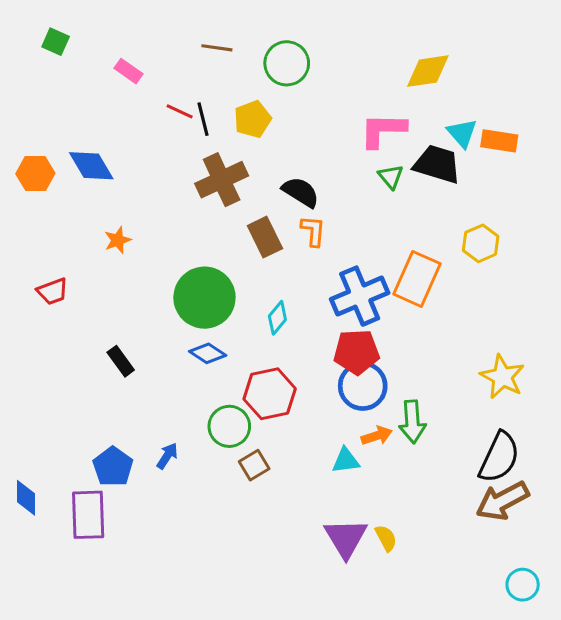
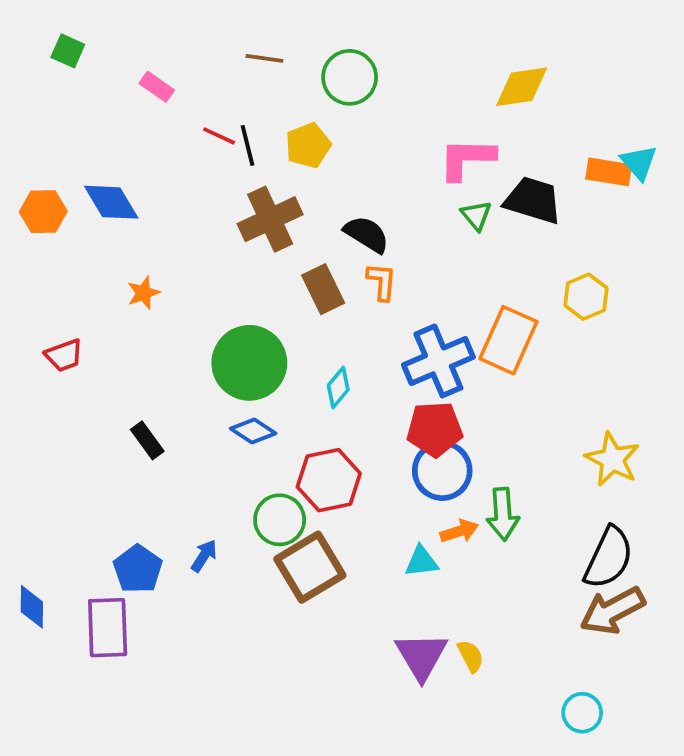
cyan triangle: (462, 133) -> (639, 162), moved
brown square: (254, 465) -> (310, 567), size x1.8
cyan circle: (523, 585) -> (582, 713), moved

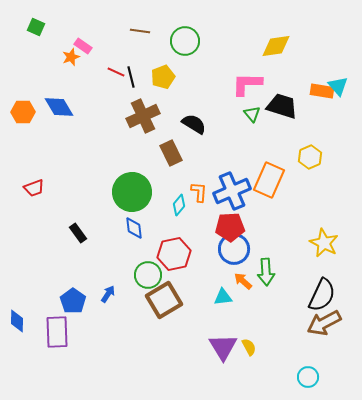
orange L-shape: (382, 282) -> (199, 192), moved
orange star: (143, 293) -> (71, 57), moved
blue diamond: (253, 431) -> (134, 228), turned 50
orange arrow: (459, 531) -> (243, 281), turned -120

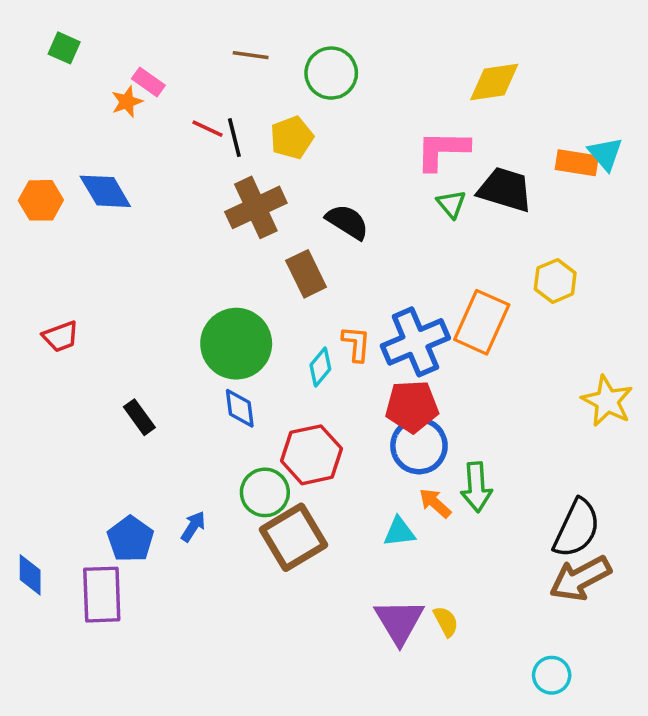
yellow star: (324, 243) -> (607, 401), moved

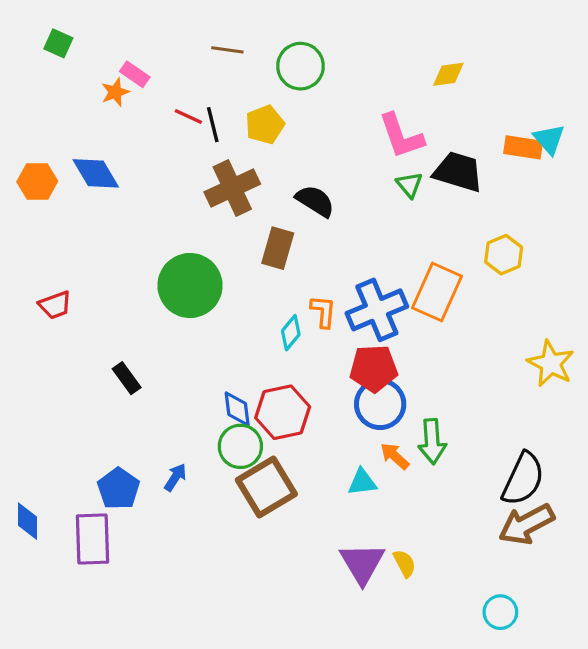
yellow diamond: (494, 82) -> (448, 74), size x0.7
pink L-shape: (442, 150) -> (401, 136), turned -110
brown rectangle: (306, 274) -> (278, 248), turned 42
green circle: (236, 344) -> (190, 286), moved
blue diamond: (240, 408) -> (237, 409), moved

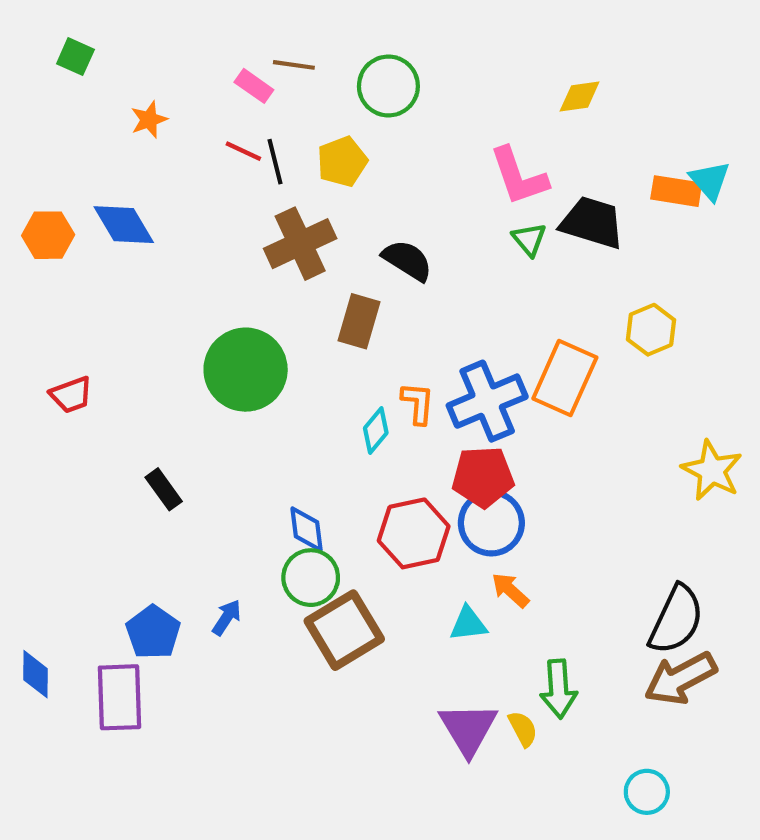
pink rectangle: (135, 74) -> (254, 86), moved
red hexagon: (283, 412) -> (414, 533), moved
green arrow: (432, 442) -> (559, 689), moved

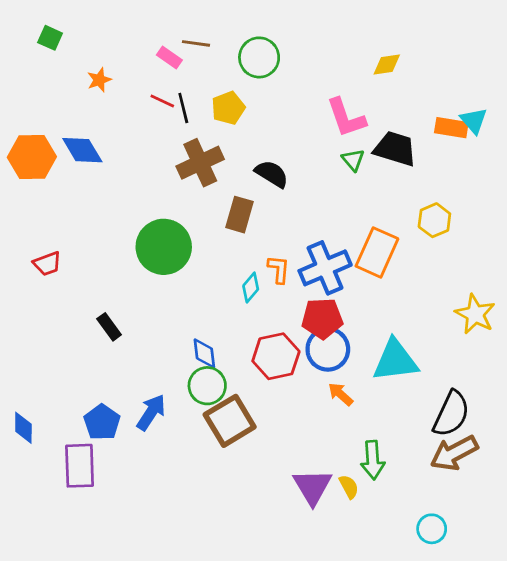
orange hexagon: (48, 235) -> (32, 157), size x1.4
blue arrow: (227, 617) -> (151, 412), size x1.5
cyan triangle: (468, 624) -> (395, 360), moved, size x1.8
blue diamond: (35, 674) -> (23, 428), moved

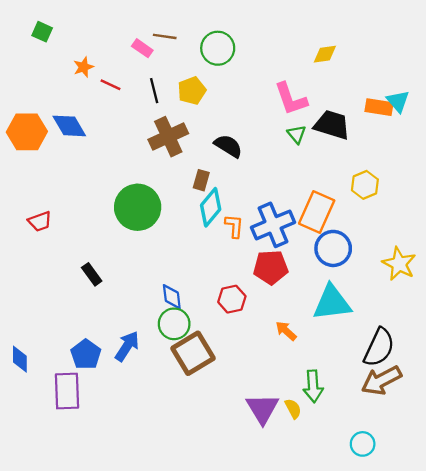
red line: (162, 101) -> (111, 85), moved
brown rectangle: (239, 215) -> (201, 180), size x0.7
cyan diamond: (251, 288) -> (211, 207), moved, size x1.5
blue circle: (328, 349) -> (333, 248), moved
red hexagon: (276, 356) -> (232, 299), size x0.7

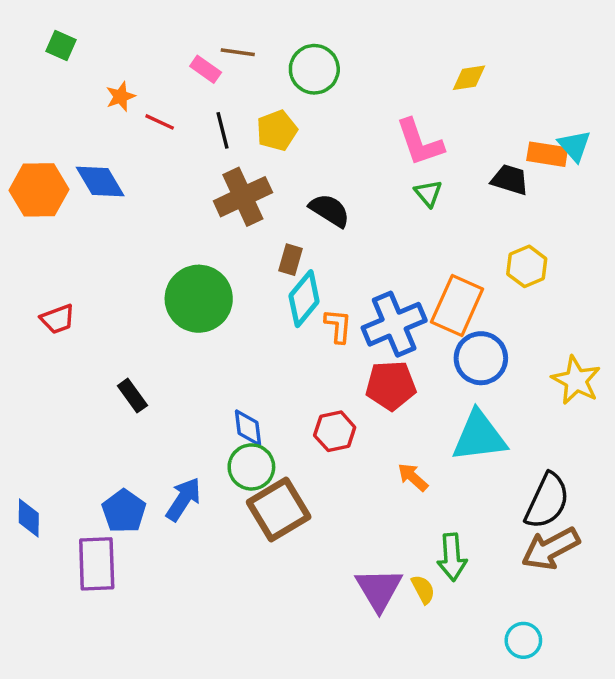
black trapezoid: (332, 125) -> (510, 180), moved, size x0.7

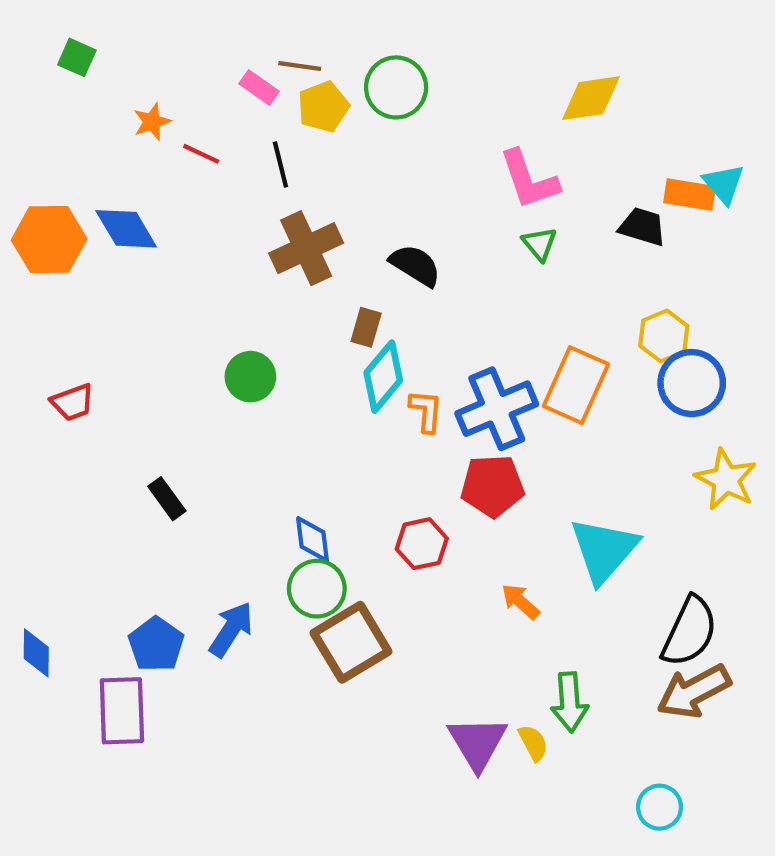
yellow diamond: (469, 78) -> (591, 98), size x1.4
yellow pentagon: (277, 130) -> (323, 107), moved
green circle: (199, 299) -> (250, 377), size x0.6
blue circle: (481, 358) -> (692, 383), moved
cyan triangle: (479, 436) -> (604, 550), turned -42

